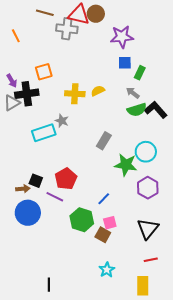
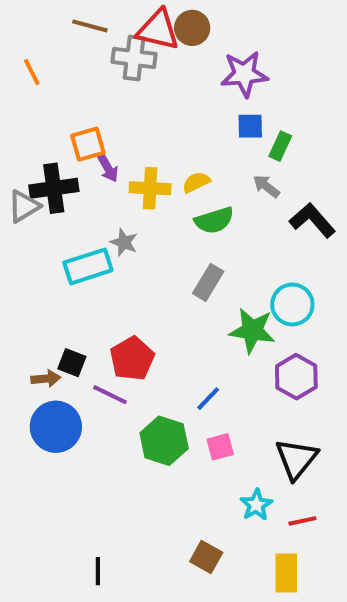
purple arrow: (12, 81) -> (108, 168), moved
green semicircle: (137, 110) -> (214, 220), moved
brown square: (103, 235) -> (206, 557), moved
cyan star: (107, 270) -> (256, 505), moved

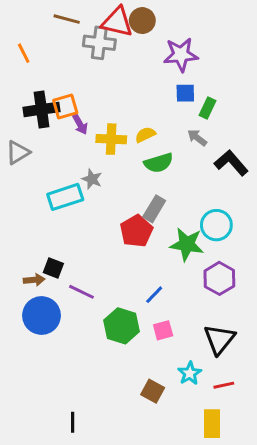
black cross: (54, 188) -> (41, 109), moved
red pentagon: (132, 359) -> (136, 231), moved
brown square: (206, 557) -> (153, 391), moved

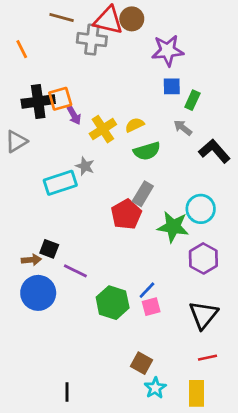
yellow cross: (111, 139) -> (103, 129), turned -36
blue line: (154, 295) -> (147, 290), moved
cyan star: (190, 373) -> (155, 388), moved

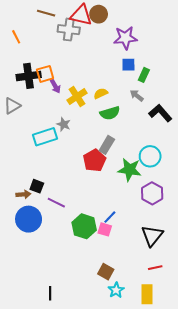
pink square: (151, 307) -> (105, 229), moved, turned 32

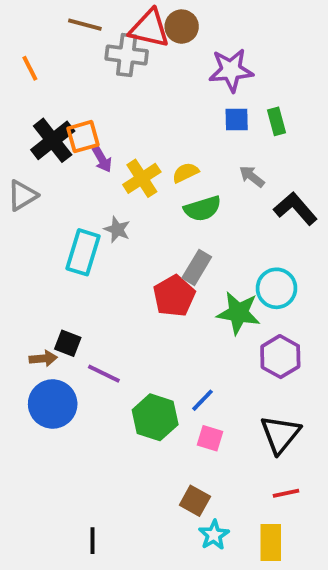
green rectangle: (144, 75) -> (276, 121), moved, turned -40
black cross: (29, 76) -> (53, 140), turned -30
cyan rectangle: (45, 137) -> (83, 252), turned -55
pink square: (105, 229) -> (210, 438), moved

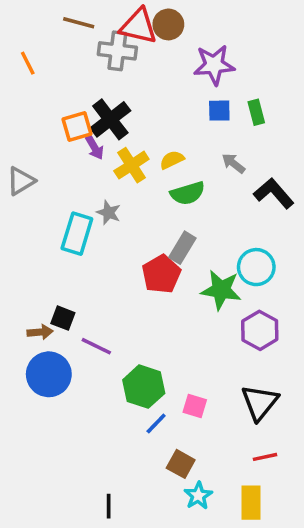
black cross: (53, 140) -> (110, 119), moved
blue line: (203, 400) -> (156, 424), moved
black line: (92, 541) -> (109, 506), moved

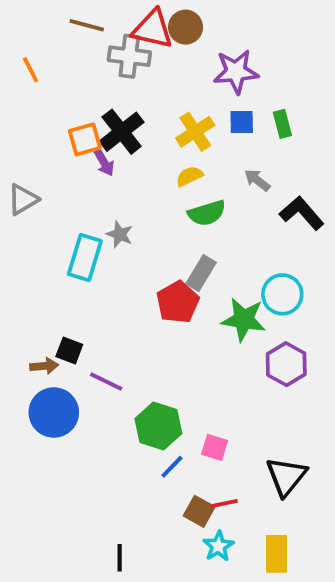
yellow cross: (131, 165) -> (195, 132), moved
black triangle: (260, 402) -> (286, 476), moved
red line: (265, 457) -> (224, 504), moved

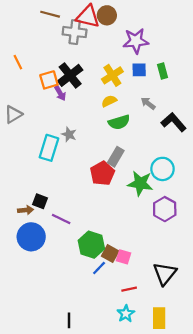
orange line: (31, 70) -> (18, 62), moved
brown square: (199, 511) -> (110, 254), moved

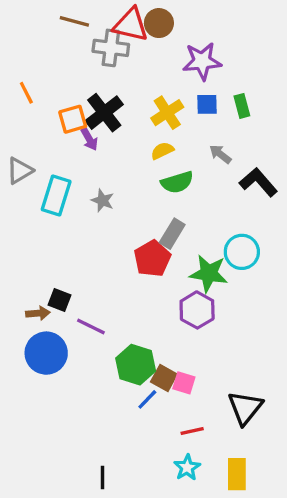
cyan rectangle: (49, 148) -> (56, 196), moved
purple hexagon: (165, 209) -> (197, 310), moved

